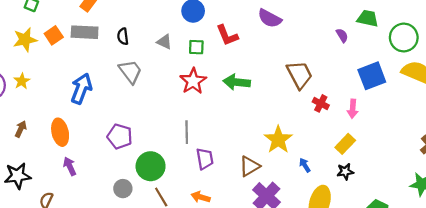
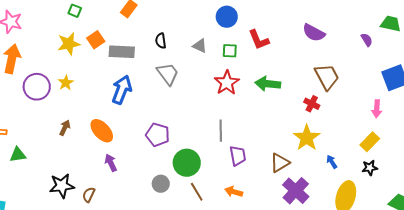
purple semicircle: (270, 18) -> (314, 33), moved
gray rectangle: (85, 32) -> (122, 52), moved
red cross: (321, 103) -> (312, 104), moved
orange ellipse: (60, 132) -> (102, 131), turned -30
black star: (18, 176) -> (62, 186), moved

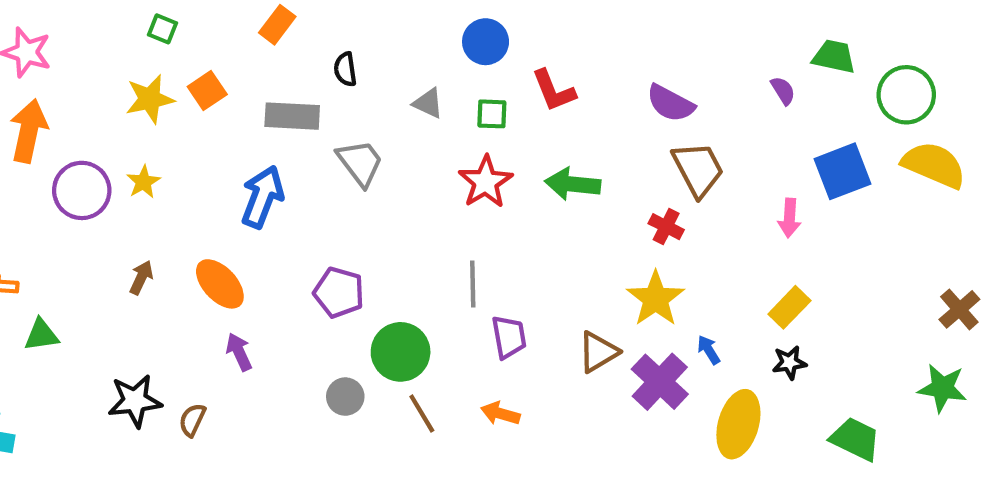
purple semicircle: (314, 33) -> (670, 103), moved
black semicircle: (161, 41) -> (345, 69), moved
gray rectangle: (122, 52) -> (292, 116), moved
pink arrow: (377, 109) -> (789, 218), moved
purple cross: (296, 191) -> (660, 382), moved

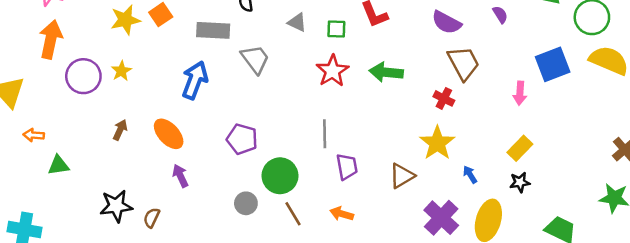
purple semicircle: (783, 91) -> (500, 15), moved
purple cross: (660, 382) -> (441, 218), moved

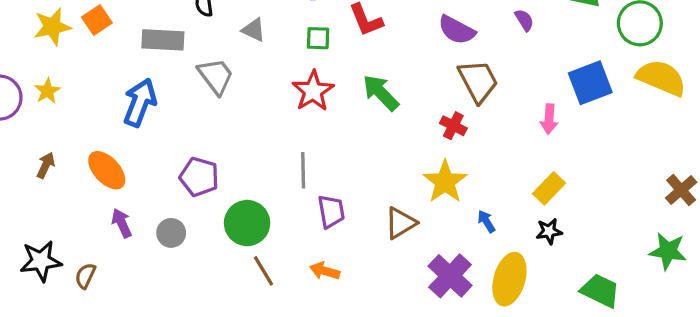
gray triangle: (297, 22) -> (254, 30), moved
green arrow: (386, 72) -> (381, 93), turned 40
gray circle: (246, 203) -> (171, 233), moved

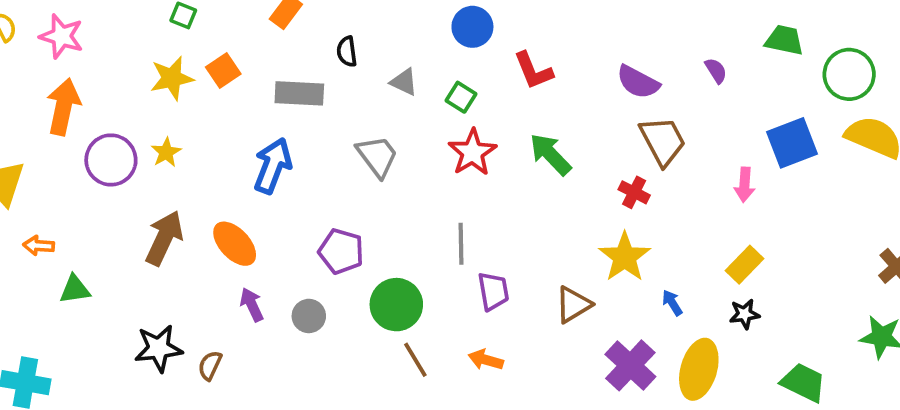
green square: (318, 38) -> (461, 97), moved, turned 30
gray trapezoid: (216, 76) -> (377, 156), moved
brown arrow: (46, 165) -> (164, 238), size x1.8

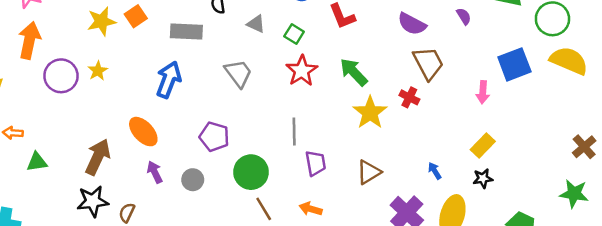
brown arrow: (164, 238) -> (98, 157), moved
yellow star: (625, 257) -> (370, 113), moved

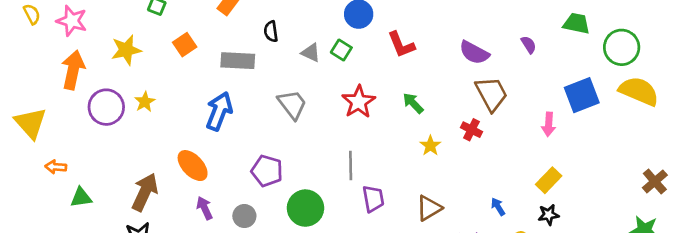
yellow star: (102, 21) -> (126, 50), moved
green square: (294, 34) -> (341, 50), moved
green arrow: (354, 72) -> (413, 103), size x0.7
yellow star: (370, 113) -> (430, 146), size x0.6

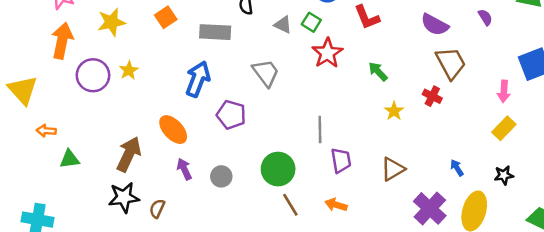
red star: (359, 102) -> (327, 53), moved
purple pentagon: (267, 171) -> (231, 115), moved
yellow rectangle: (549, 180) -> (504, 128), moved

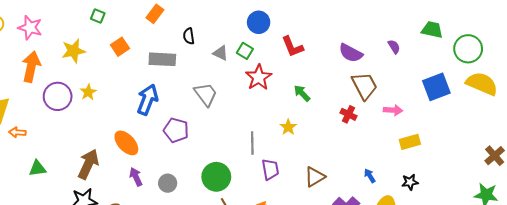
pink arrow: (504, 91) -> (393, 110), moved, turned -90
yellow star: (394, 111) -> (288, 127), moved
yellow rectangle: (504, 128) -> (410, 142), turned 30
orange arrow: (46, 131) -> (17, 132), moved

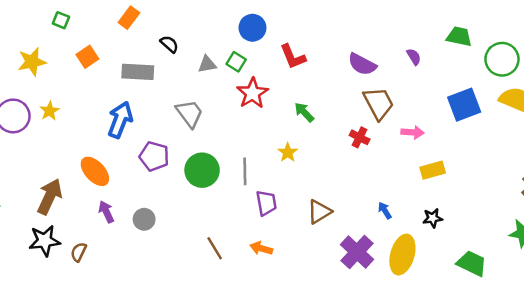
black semicircle: (189, 36) -> (169, 44), turned 140
gray triangle: (221, 53) -> (207, 64), turned -35
green circle: (216, 177) -> (202, 170), moved

